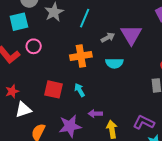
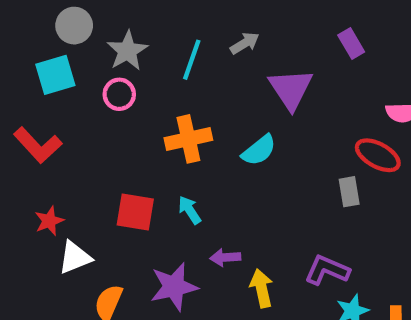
gray arrow: (108, 37) -> (245, 43), moved
pink circle: (34, 46) -> (119, 94), moved
cyan semicircle: (114, 63) -> (259, 150), turned -36

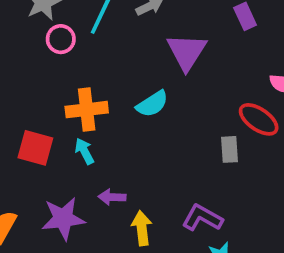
pink circle: (119, 94) -> (61, 39), moved
orange cross: (188, 139) -> (87, 110), moved

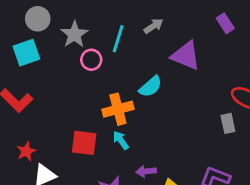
purple triangle: (187, 52) -> (186, 56), turned -32
cyan semicircle: (152, 104) -> (150, 87), moved

